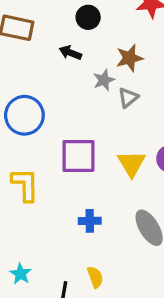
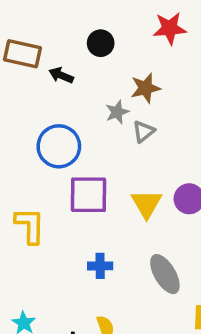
black arrow: (70, 53) -> (61, 75), moved
blue circle: (24, 115) -> (59, 146), moved

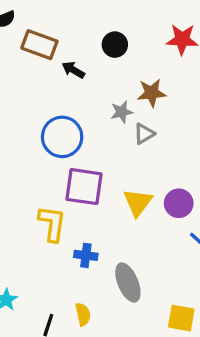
yellow L-shape: (30, 226) -> (52, 224), moved
gray ellipse: (165, 274) -> (128, 283), moved

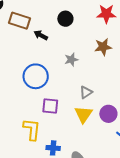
brown star: (152, 93) -> (103, 47), moved
gray triangle: (144, 134) -> (86, 92), moved
purple square: (84, 187) -> (50, 106), size x0.7

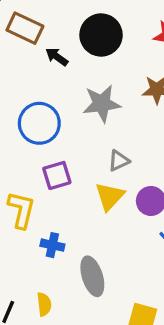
black circle: (65, 19) -> (101, 35), size x1.6
gray star: (71, 60) -> (102, 104), size x1.6
purple square: (50, 106) -> (57, 175), turned -30

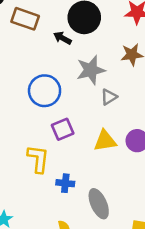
black arrow: (57, 57) -> (62, 38), moved
gray triangle: (119, 161) -> (109, 97), moved
yellow triangle: (110, 196) -> (105, 141), turned 45

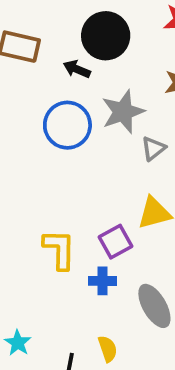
blue circle: (45, 91) -> (67, 125), moved
purple square: (63, 129) -> (116, 242), moved

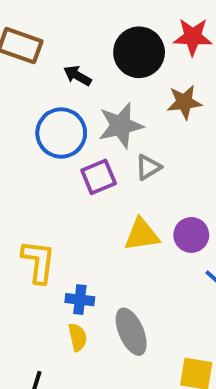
black circle: (106, 36) -> (139, 52), moved
purple square: (116, 242) -> (99, 177), moved
yellow semicircle: (108, 349) -> (78, 337), moved

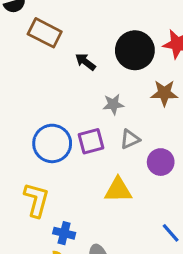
gray star: (121, 125) -> (113, 104), size x0.6
blue circle: (61, 133) -> (52, 143), moved
purple circle: (191, 235) -> (161, 162), moved

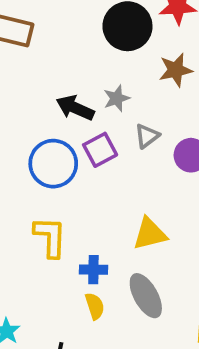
black arrow: (85, 62) -> (75, 108), moved, size x1.4
yellow triangle: (118, 190) -> (150, 234), moved

